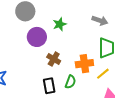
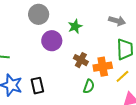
brown cross: (54, 59) -> (81, 60), moved
black rectangle: (49, 86) -> (37, 86), moved

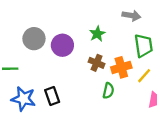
gray circle: (39, 14) -> (34, 39), moved
green star: (75, 26) -> (97, 34), moved

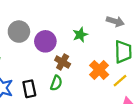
brown cross: (97, 63) -> (63, 62), moved
orange cross: (121, 67) -> (99, 70), turned -36
green semicircle: (108, 91) -> (56, 83), moved

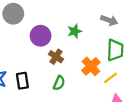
gray circle: (19, 32) -> (13, 14), moved
green semicircle: (56, 83) -> (59, 83), moved

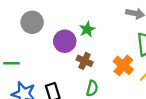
green star: (75, 31) -> (87, 29), moved

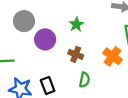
purple circle: (65, 41) -> (45, 39), moved

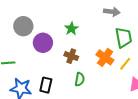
black rectangle: (48, 86) -> (46, 85), turned 35

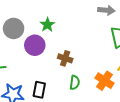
green star: (71, 29) -> (47, 25), moved
orange cross: (105, 57) -> (105, 81), moved

